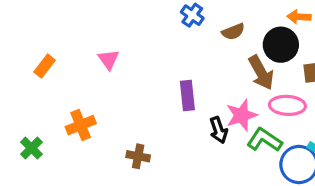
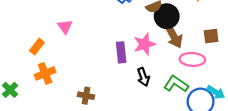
black circle: (281, 45) -> (167, 16), moved
orange rectangle: (45, 66) -> (37, 47), moved
pink star: (241, 115) -> (144, 44), moved

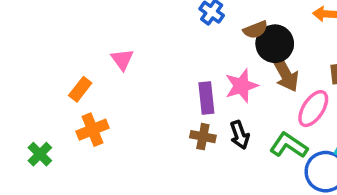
pink ellipse: (192, 59) -> (313, 109), turned -60
brown cross: (86, 96) -> (203, 137), moved

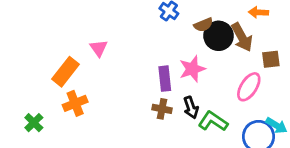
brown arrow: (285, 73) -> (242, 37), moved
orange rectangle: (80, 89) -> (66, 72), size x1.5
green L-shape: (289, 145) -> (213, 121), moved

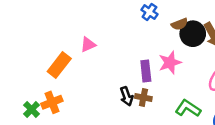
pink triangle: (99, 48) -> (88, 45), turned 42
orange cross: (75, 103) -> (52, 102), moved
black arrow: (191, 107) -> (127, 96), moved

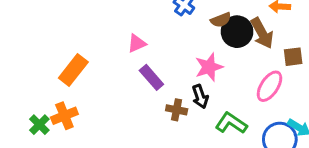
pink triangle: (88, 45) -> (137, 43), moved
purple rectangle: (146, 71) -> (151, 77), moved, turned -35
black arrow: (127, 96) -> (200, 97), moved

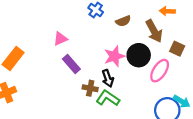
black circle: (237, 32) -> (139, 55), moved
brown square: (293, 57) -> (177, 49), turned 32
green L-shape: (231, 123) -> (108, 98), moved

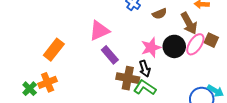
pink triangle: (60, 39) -> (99, 31), size x1.5
pink ellipse: (160, 71) -> (195, 44), moved
brown cross: (90, 88) -> (128, 78), size x1.5

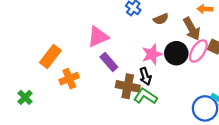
orange cross: (48, 82) -> (69, 79), moved

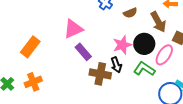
pink ellipse: (198, 51) -> (164, 55), moved
orange cross: (69, 79) -> (33, 82), moved
green L-shape: (145, 96) -> (144, 69), moved

